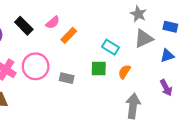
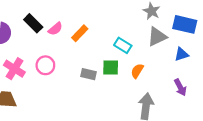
pink semicircle: (53, 22) -> (55, 29), moved
blue rectangle: (170, 27) -> (185, 24), size x1.5
pink circle: (36, 66) -> (45, 65), size x0.7
gray rectangle: (67, 78) -> (89, 74), moved

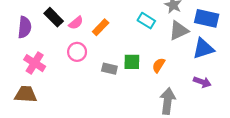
cyan rectangle: (123, 45) -> (146, 21), moved
blue triangle: (181, 54) -> (203, 49), size x1.5
pink circle: (45, 65) -> (77, 52), moved
purple arrow: (180, 87) -> (202, 82), turned -42

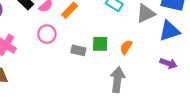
gray arrow: (168, 101) -> (117, 80), moved

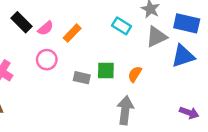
purple arrow: (168, 63) -> (189, 113), moved

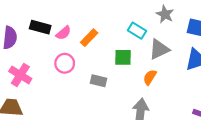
black rectangle: (21, 22) -> (40, 27), turned -30
gray triangle: (157, 37) -> (159, 49), moved
green square: (106, 70) -> (123, 57), moved

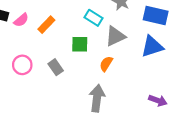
pink circle: (65, 63) -> (22, 65), moved
gray rectangle: (98, 81) -> (56, 67), turned 42

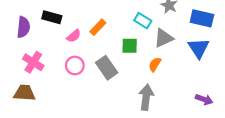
pink semicircle: (21, 20) -> (74, 36), moved
blue triangle: (152, 46) -> (199, 48), turned -45
gray rectangle: (56, 67) -> (107, 68), size x1.5

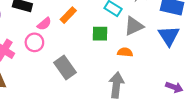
orange semicircle: (155, 64) -> (125, 52), turned 64
pink circle: (75, 65) -> (34, 42), moved
gray rectangle: (107, 68) -> (65, 68), moved

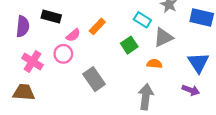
green square: (100, 34) -> (129, 45), turned -35
blue triangle: (169, 36) -> (198, 63), moved
purple arrow: (174, 87) -> (191, 90), moved

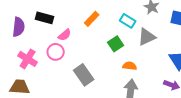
orange rectangle: (97, 26) -> (92, 19), moved
orange semicircle: (154, 64) -> (130, 66), moved

